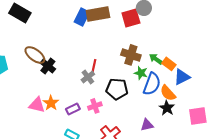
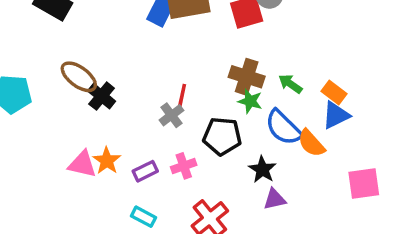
orange rectangle: (169, 64) -> (334, 93), moved
green star: (141, 73) -> (250, 101), moved
blue semicircle: (152, 84) -> (283, 127), turned 115
black star: (167, 108) -> (262, 169), moved

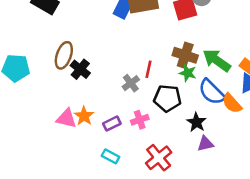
brown ellipse: (79, 77) -> (64, 55), turned 72
green arrow: (290, 84) -> (217, 60), size x1.6
red line: (182, 96) -> (148, 69), moved

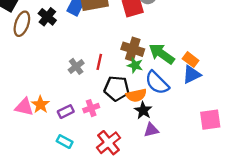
brown ellipse: (64, 55) -> (22, 24), moved
black cross: (80, 69) -> (47, 17), moved
gray cross: (131, 83) -> (76, 66), moved
orange semicircle: (232, 103) -> (136, 95), moved, turned -60

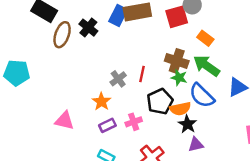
orange rectangle: (191, 60) -> (205, 38), moved
black pentagon: (117, 88) -> (160, 102), turned -30
orange star: (40, 105) -> (101, 102), moved

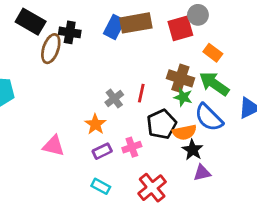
black cross: (88, 28) -> (70, 32), moved, turned -30

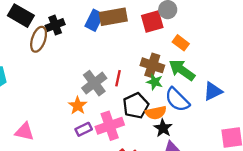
black cross: (70, 32) -> (55, 25), turned -30
gray cross: (114, 99) -> (94, 83), size x1.5
pink triangle: (54, 146) -> (24, 132), moved
pink cross: (132, 147) -> (110, 126), size x1.6

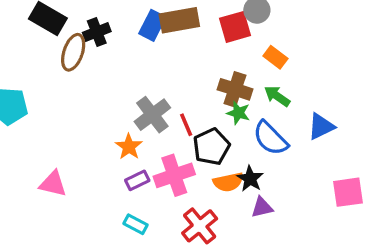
green arrow: (182, 70) -> (277, 96), size x0.7
red line: (118, 78) -> (186, 125), moved, turned -35
orange semicircle: (156, 113) -> (228, 182), moved

